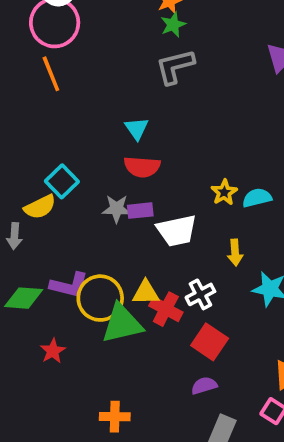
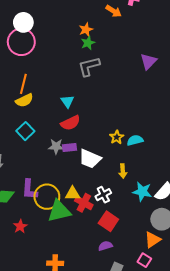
orange line: (51, 74) -> (23, 84), moved, turned 36
red semicircle: (142, 167) -> (70, 123), turned -30
yellow semicircle: (40, 207) -> (24, 100), moved
white trapezoid: (177, 231) -> (90, 159), turned 35
purple L-shape: (69, 285) -> (29, 190), turned 80

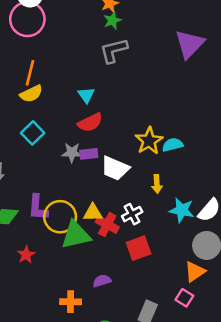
purple triangle: (148, 61) -> (190, 44), size x1.4
yellow star: (117, 137) -> (149, 141), size x1.5
red square: (108, 221) -> (139, 248), turned 36
purple semicircle: (105, 246) -> (102, 281), moved

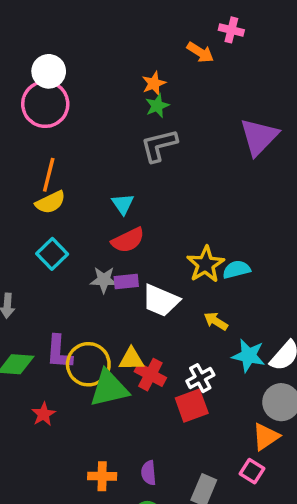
yellow arrow: (157, 184) -> (216, 321), turned 126
white cross: (132, 214) -> (200, 378), moved
purple semicircle: (102, 281) -> (149, 473), moved, turned -78

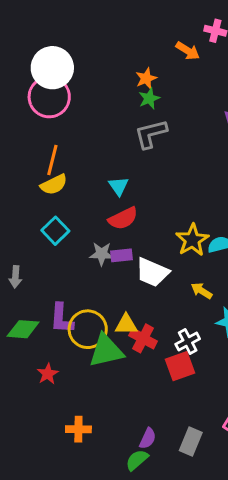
white circle: (49, 71) -> (52, 68), size x1.4
purple semicircle: (149, 473) -> (148, 438), moved, turned -150
orange cross: (102, 476) -> (78, 429), moved

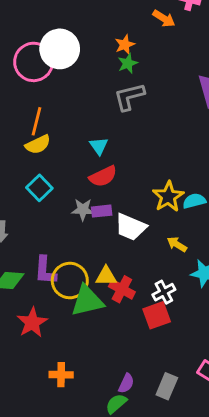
white circle: (52, 68) -> (60, 49), moved
red star: (48, 374) -> (32, 323), size x1.5

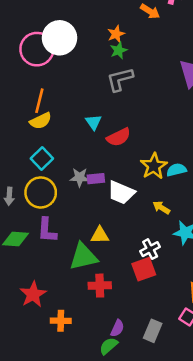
red semicircle: (103, 176) -> (119, 137), moved
yellow circle: (70, 281) -> (41, 192), moved
red cross: (122, 289) -> (100, 286), moved, turned -30
red star: (32, 323) -> (33, 294), moved

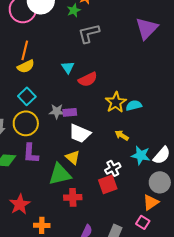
green star: (119, 50) -> (74, 10), moved
white trapezoid: (121, 192) -> (80, 133), moved
yellow triangle: (100, 235) -> (73, 157), turned 42

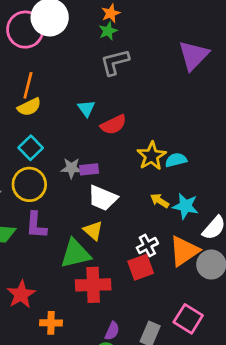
green star: (74, 10) -> (108, 31), moved
cyan star: (141, 155) -> (185, 206), moved
red cross: (73, 197) -> (93, 285), size x1.4
orange triangle: (151, 202) -> (184, 251), moved, size x1.4
pink square: (143, 222) -> (188, 319), size x1.5

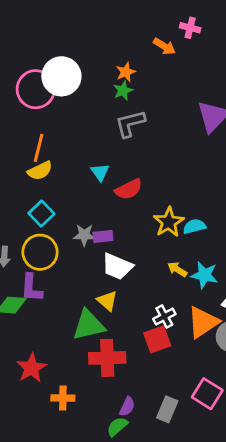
purple L-shape: (36, 225) -> (31, 288), moved

